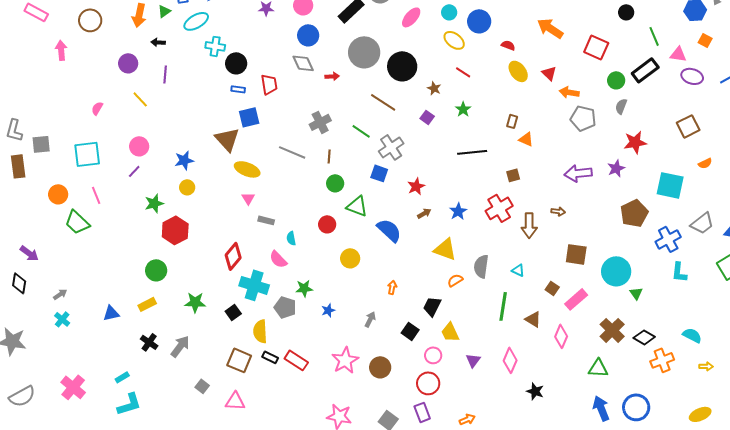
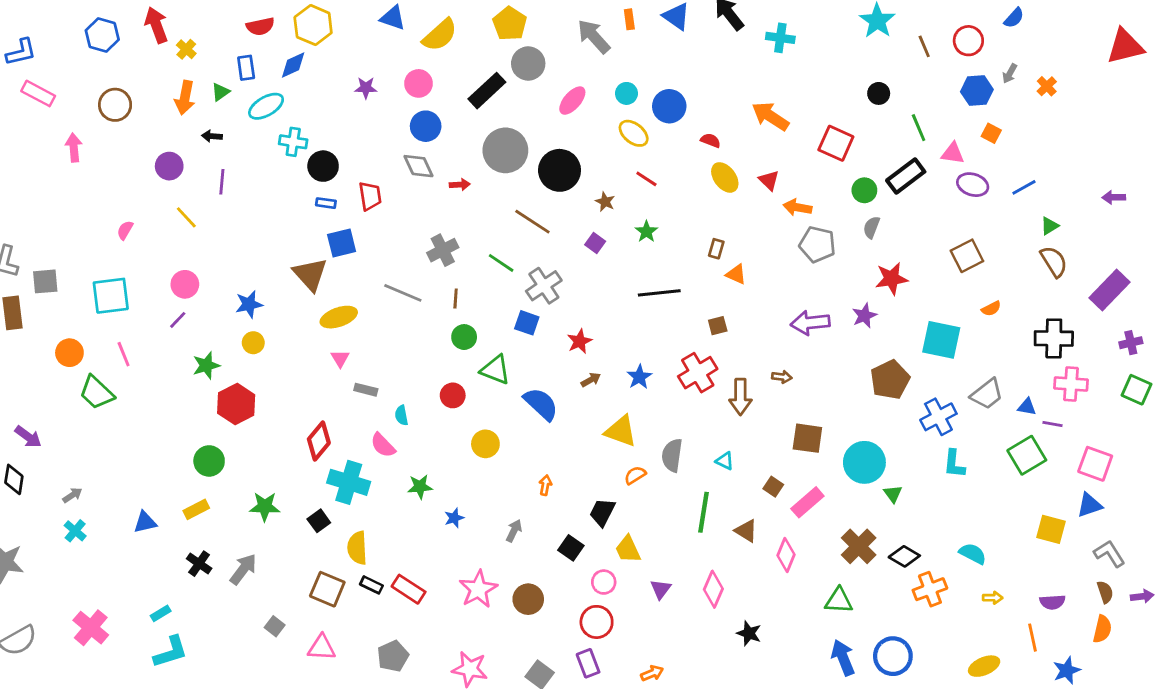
yellow ellipse: (247, 169) -> (339, 317), turned -40
gray pentagon: (285, 307) -> (393, 656), moved, turned 30

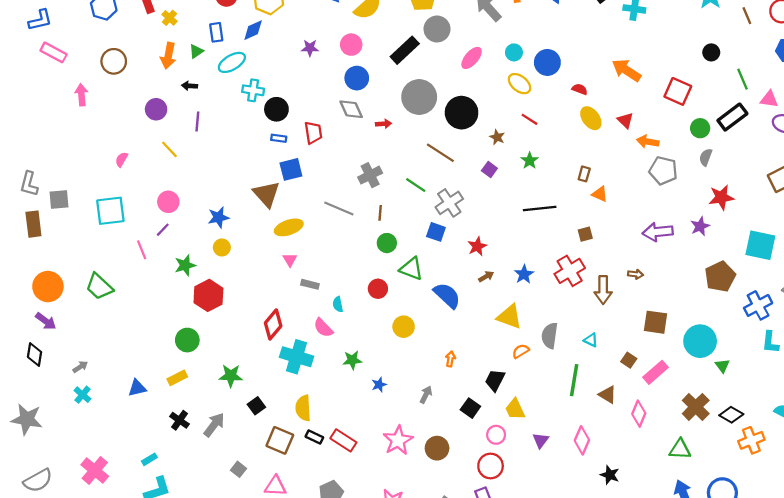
orange circle: (69, 353) -> (48, 287), moved, size x1.4
pink line: (124, 354) -> (142, 250), moved
black square: (319, 521) -> (256, 406), moved

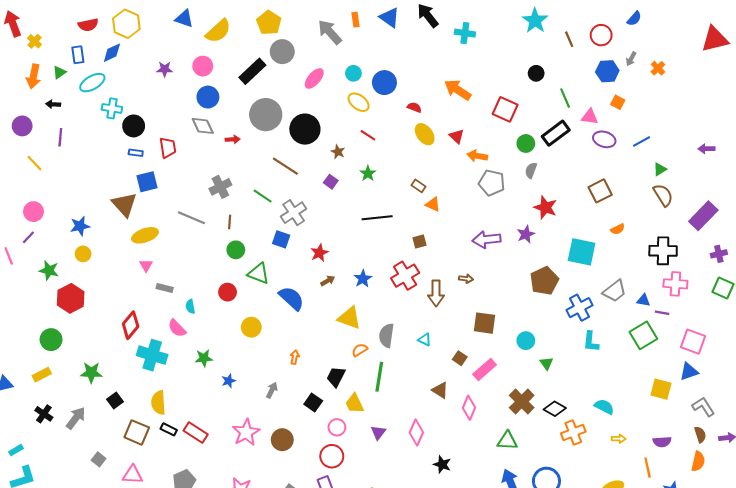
brown rectangle: (584, 174) -> (418, 186), turned -72
red star: (721, 197) -> (545, 207), turned 30
green star: (185, 265) -> (49, 270), turned 30
cyan circle: (700, 341) -> (526, 341), size x0.6
green line: (574, 380) -> (379, 377), moved

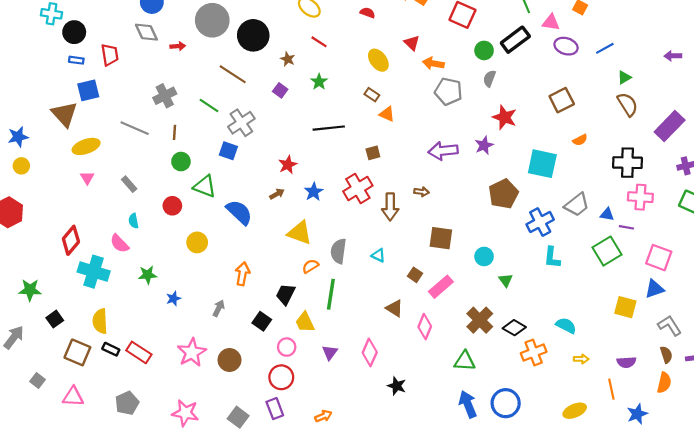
yellow ellipse: (425, 134) -> (378, 60), moved
red star: (319, 253) -> (288, 165), moved
gray rectangle: (165, 288) -> (129, 184), moved, turned 35
orange arrow: (295, 357) -> (242, 274), size x1.5

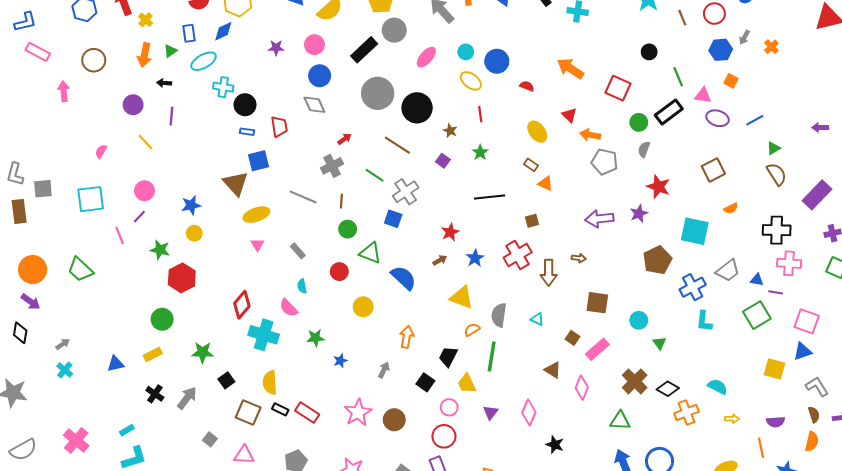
red line: (319, 42) -> (480, 114), turned 49
red arrow: (178, 46) -> (344, 139), moved, turned -32

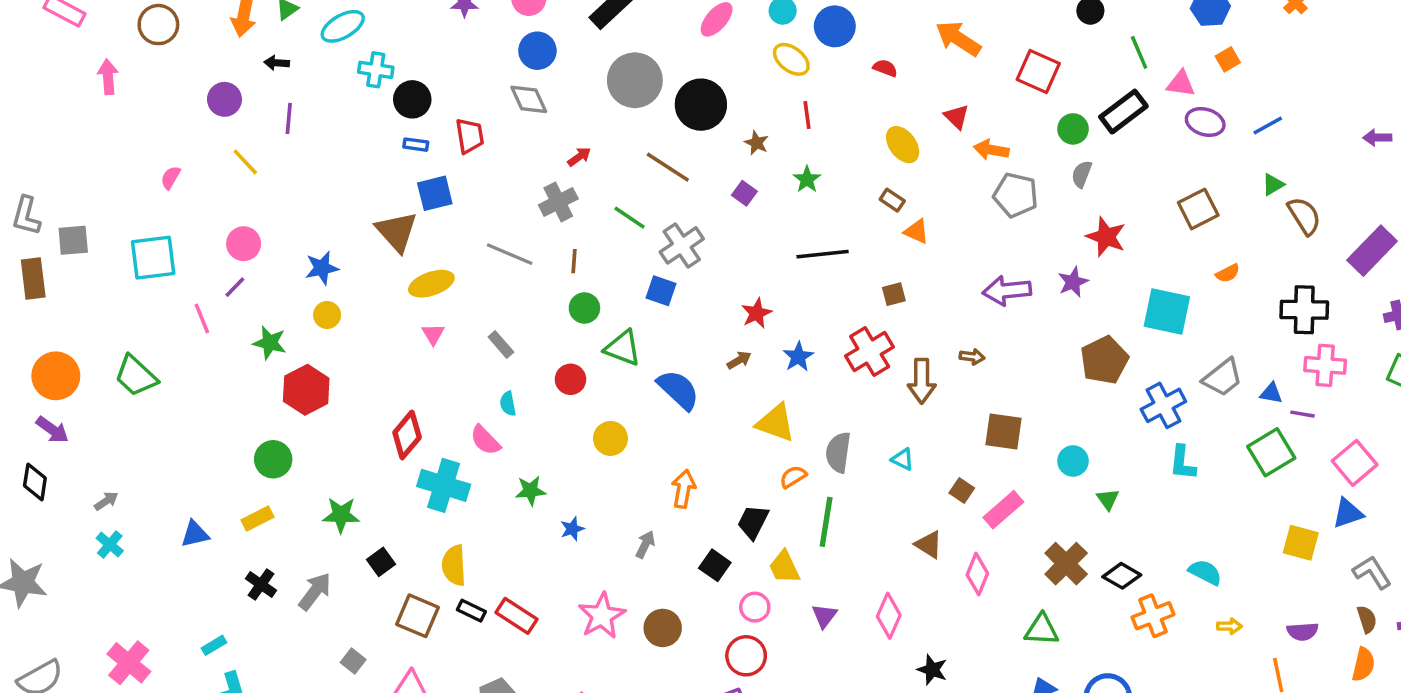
orange square: (731, 81) -> (1228, 59), turned 32
green triangle: (773, 148) -> (1273, 185), moved
pink square: (807, 321) -> (1355, 463), turned 30

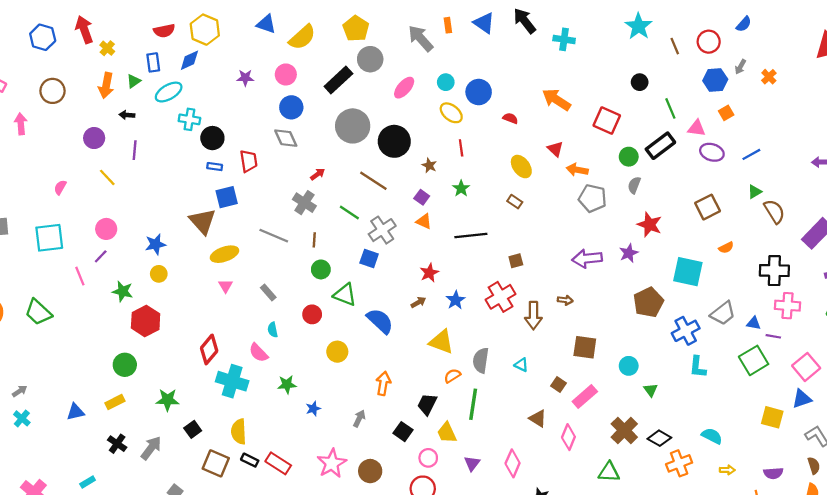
gray cross: (558, 202) -> (304, 203), turned -30
orange triangle: (917, 232) -> (424, 221), moved

